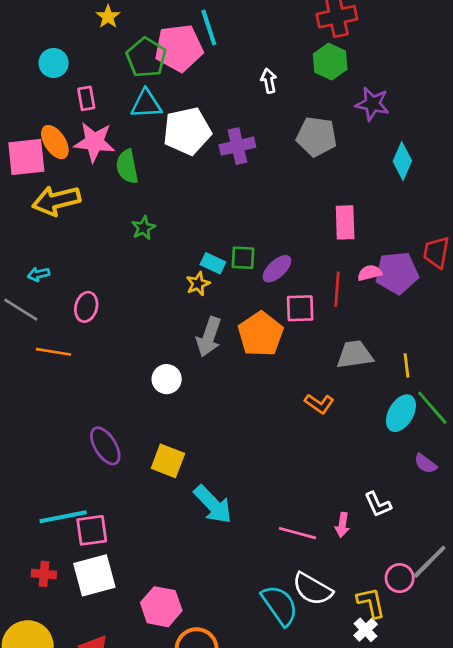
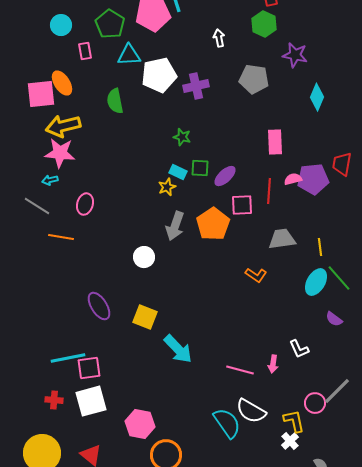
green pentagon: (146, 58) -> (110, 24), moved
pink star: (94, 142) -> (60, 153), moved
green star: (143, 228) -> (182, 137), moved, turned -30

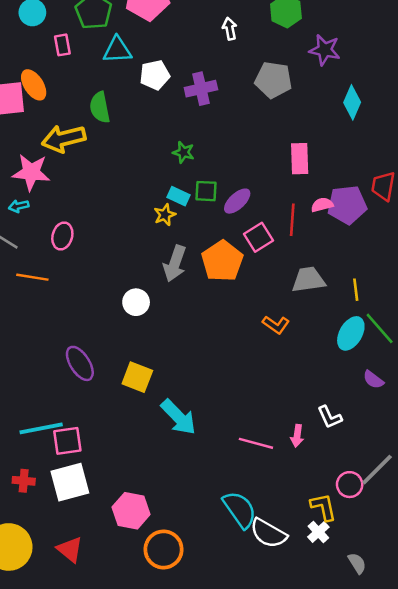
white pentagon: (159, 75) -> (155, 75), size x0.7
yellow arrow: (63, 126) -> (64, 139), moved
pink square: (242, 205) -> (258, 237), turned -30
white semicircle: (251, 411) -> (268, 533), moved

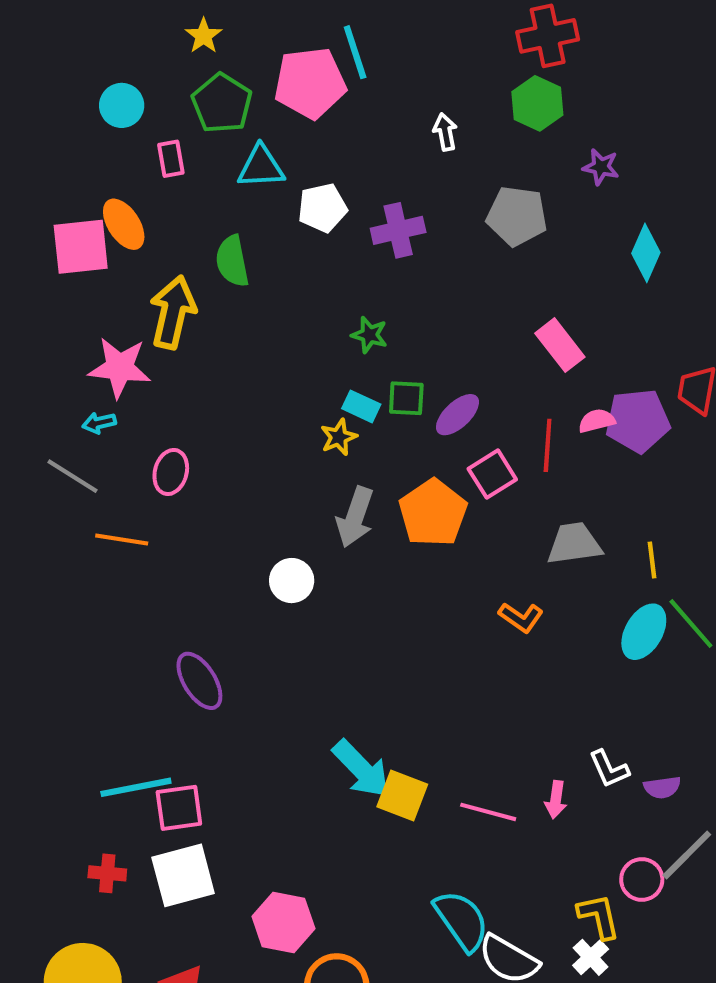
purple star: (325, 50) -> (601, 167), size x0.7
yellow arrow: (64, 139) -> (173, 312), turned 117
pink rectangle: (300, 159) -> (560, 345), turned -36
yellow square: (137, 377) -> (402, 796), moved
purple semicircle: (373, 380) -> (662, 787), moved, turned -45

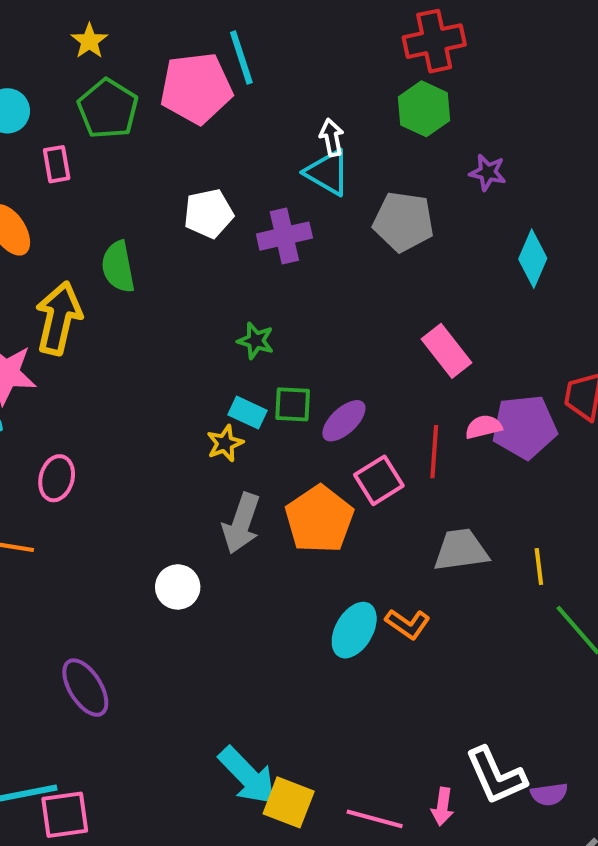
cyan triangle: (261, 167) -> (328, 172), moved, turned 33
cyan ellipse: (644, 632) -> (354, 630), moved
white L-shape: (609, 769) -> (496, 776), size x1.5

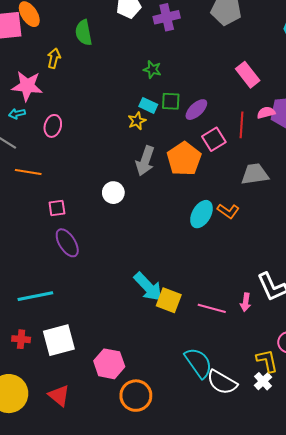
yellow arrow: (59, 318) -> (54, 58), size x0.6
pink ellipse: (57, 478) -> (53, 126), moved
pink square: (65, 815) -> (57, 208), moved, size x0.7

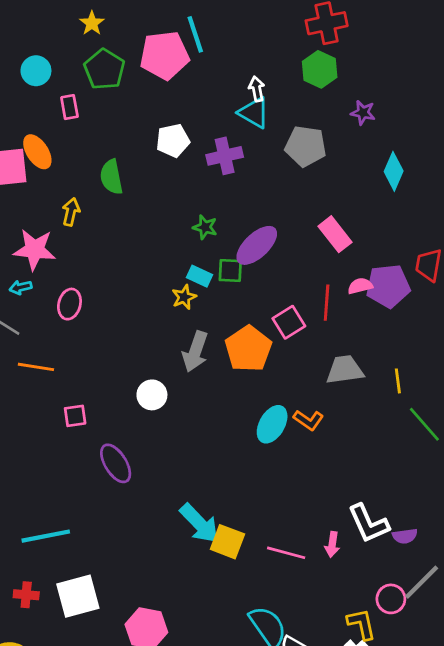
purple ellipse: (196, 110) -> (257, 245), moved, size x1.4
purple ellipse: (67, 243) -> (116, 463), moved

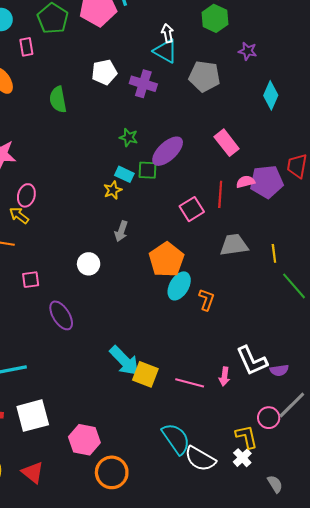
purple cross: (225, 156) -> (143, 84), turned 30
yellow arrow: (71, 212) -> (19, 215), moved, turned -66
orange pentagon: (248, 349) -> (166, 260), moved
gray arrow: (195, 352) -> (121, 231), size x0.7
orange L-shape: (308, 420) -> (207, 300), moved, turned -105

